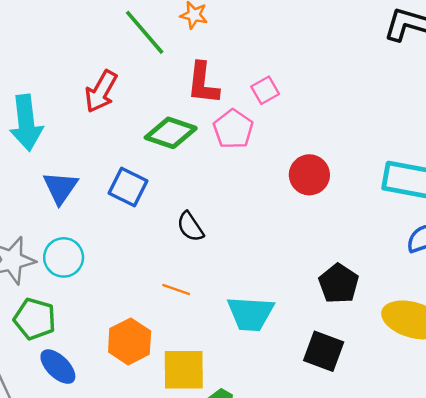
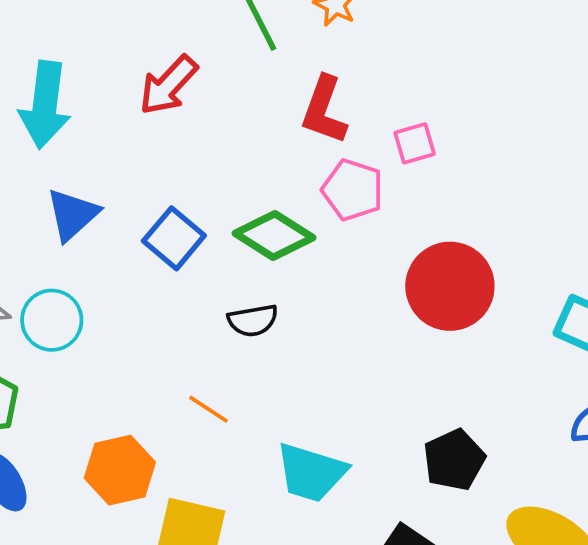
pink pentagon: (233, 129) -> (353, 190), turned -30
green diamond: (171, 133) -> (274, 235), moved
red circle: (309, 175) -> (450, 286), size x1.4
black semicircle: (190, 227) -> (253, 320), turned -80

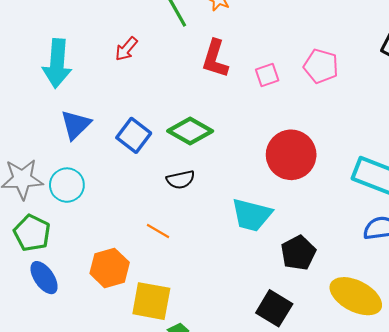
red arrow: (168, 85) -> (126, 49), size x0.7
pink pentagon: (353, 190) -> (321, 66), moved
cyan trapezoid: (311, 473) -> (252, 215), moved

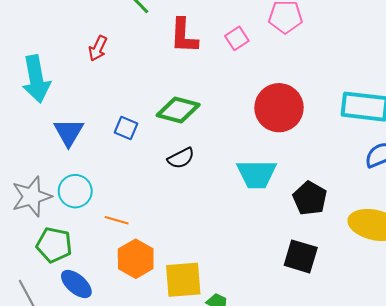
blue square: (134, 135) -> (126, 128), size x0.7
orange line: (158, 231) -> (117, 220), moved

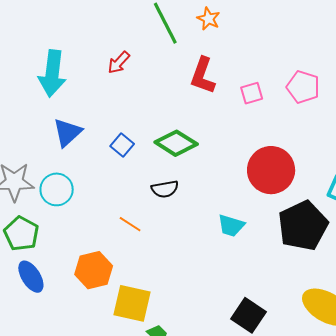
cyan trapezoid: (257, 174) -> (231, 226), size x0.7
black pentagon: (310, 198) -> (303, 226), moved, size x1.5
orange line: (117, 220) -> (130, 224), moved

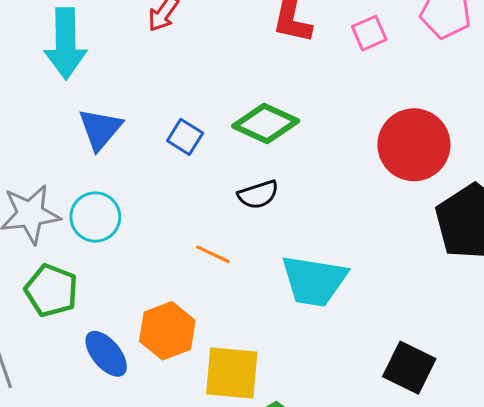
cyan trapezoid: (231, 226) -> (314, 281), moved, size x1.6
blue ellipse: (31, 277) -> (106, 354), moved

